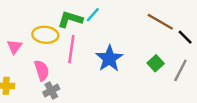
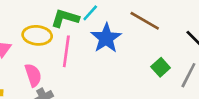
brown line: (160, 22) -> (145, 21), moved
blue star: (109, 59) -> (106, 38), moved

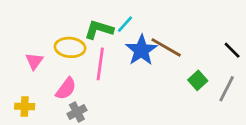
brown line: (145, 21) -> (166, 47), moved
pink semicircle: (33, 75) -> (66, 89), turned 55

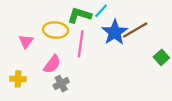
brown line: (166, 47) -> (135, 30), turned -60

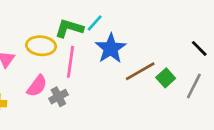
brown line: (135, 30) -> (140, 71), moved
gray cross: (61, 84) -> (58, 97), moved

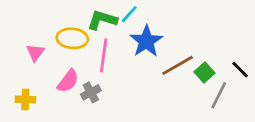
black line: (199, 48) -> (240, 70), moved
gray line: (194, 86) -> (219, 95), moved

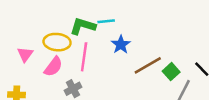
cyan line: (129, 14) -> (106, 21), turned 42
blue star: (146, 41) -> (121, 45), size x0.7
pink semicircle: (68, 81) -> (53, 67), moved

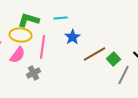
green L-shape: (83, 26) -> (29, 20), moved

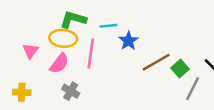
cyan line: (61, 18) -> (108, 26), moved
gray cross: (34, 73) -> (71, 91), moved, turned -32

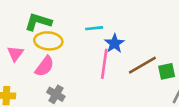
green L-shape: (73, 19) -> (38, 22), moved
pink line: (91, 53) -> (104, 64), moved
green square: (180, 68) -> (167, 71), turned 30

